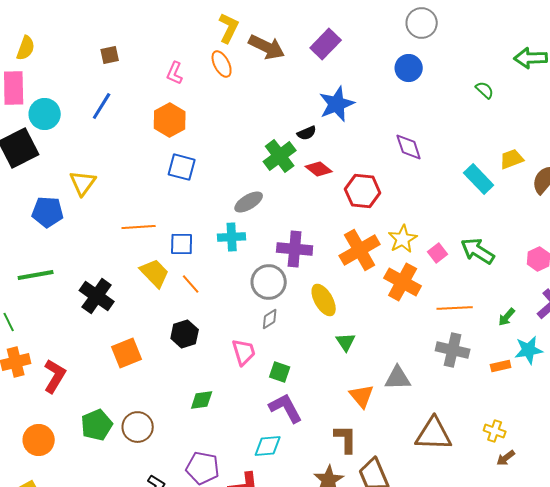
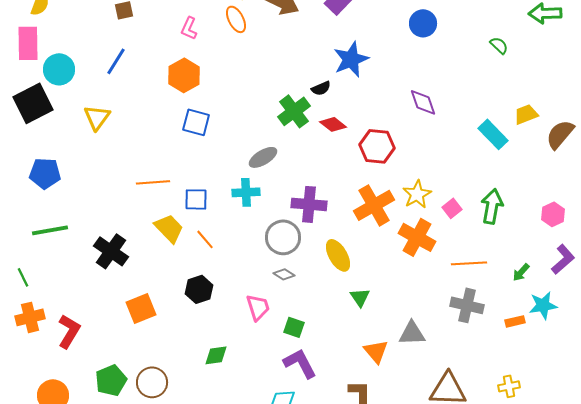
yellow triangle: (83, 183) -> (97, 117), moved
blue pentagon: (48, 212) -> (45, 173), moved
green arrow: (478, 251) -> (492, 206), turned 68
gray diamond: (270, 319) -> (284, 274), turned 65
yellow cross: (495, 431) -> (509, 386), turned -30

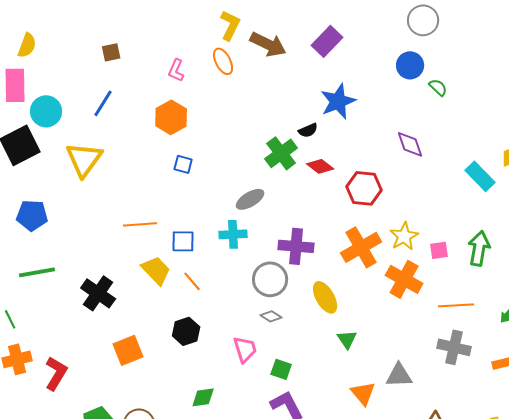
green semicircle: (499, 45) -> (438, 87), moved
yellow triangle: (97, 117) -> (84, 159), size x1.4
blue square: (196, 122) -> (183, 164), size x0.7
pink square: (452, 208) -> (439, 250), turned 30

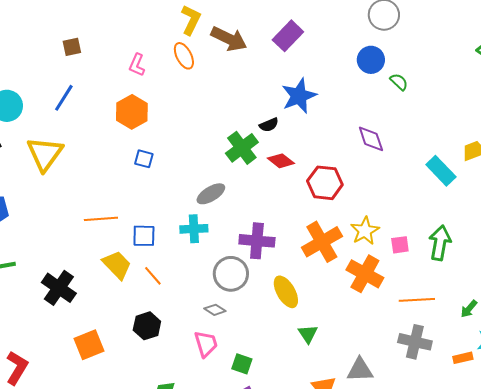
gray diamond: (271, 316) -> (215, 310), moved

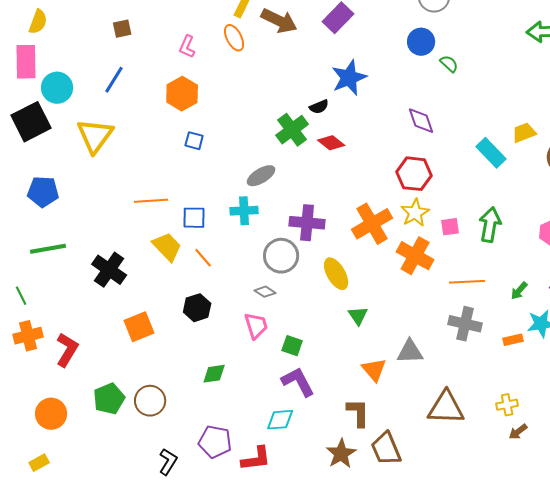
red hexagon: (325, 183) -> (414, 174), moved

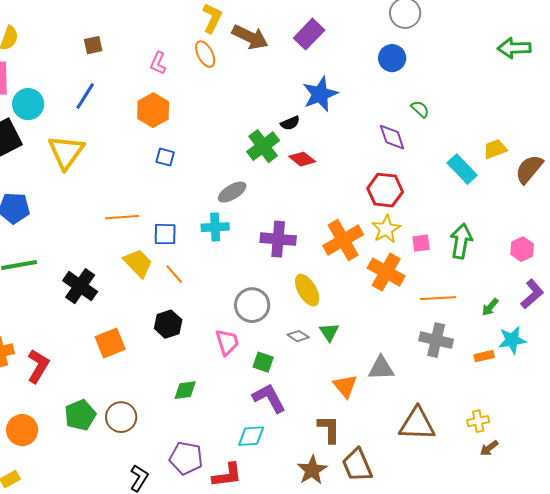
green semicircle: (449, 64) -> (420, 109), moved
gray circle: (281, 256) -> (252, 305), moved
gray diamond: (265, 292) -> (298, 336), moved

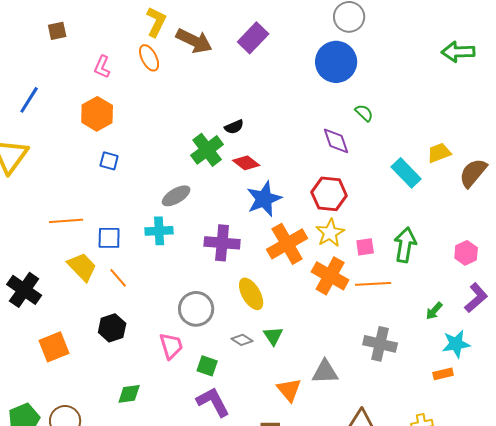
brown square: (93, 45) -> (57, 31), moved
blue circle: (392, 58) -> (336, 62), size x1.5
blue star: (320, 94) -> (264, 199), moved
orange line: (438, 298) -> (373, 284), moved
orange rectangle: (484, 356) -> (443, 374), moved

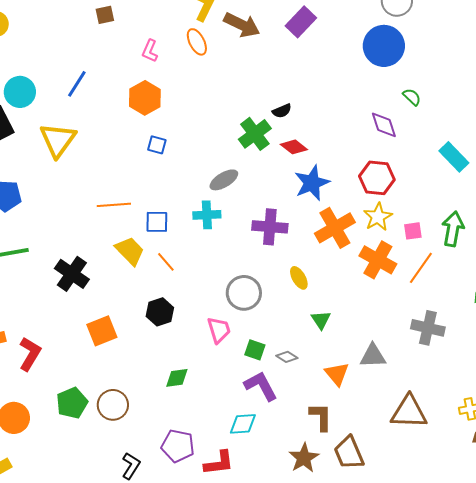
orange line: (373, 284) -> (421, 268), turned -52
yellow ellipse: (251, 294) -> (299, 278), size x0.7
gray diamond: (242, 340) -> (287, 357), moved

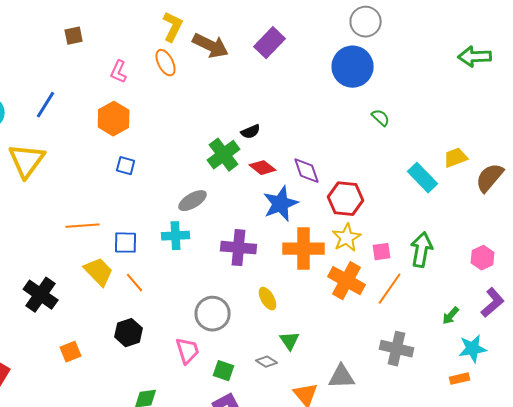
purple diamond: (384, 125) -> (307, 171), moved
orange cross: (335, 228) -> (304, 249), turned 30
orange square: (102, 331) -> (71, 352), size x0.7
gray diamond: (287, 357) -> (267, 362), moved

